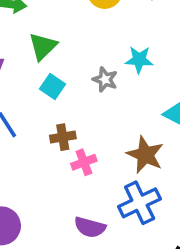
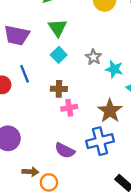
green triangle: (43, 46) -> (58, 28), turned -30
cyan star: (139, 60) -> (114, 69), moved

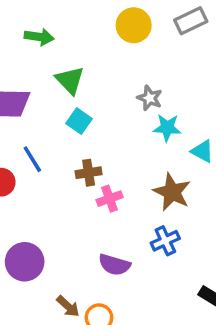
gray star: (94, 57) -> (150, 98), moved
blue cross: (100, 141) -> (165, 241), size x0.7
brown arrow: (30, 172) -> (68, 306), turned 49

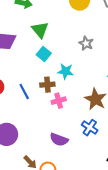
cyan star: (167, 128) -> (66, 71), moved
blue line: (32, 159) -> (24, 92), moved
blue cross: (165, 241) -> (90, 128), turned -35

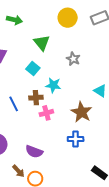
green triangle: (40, 30) -> (42, 43), moved
blue cross: (90, 128) -> (76, 139), turned -35
purple semicircle: (59, 140) -> (34, 152), moved

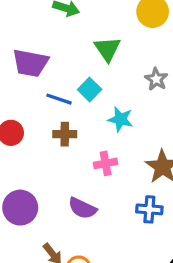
brown cross: (36, 98) -> (65, 134), moved
blue line: (14, 104) -> (59, 99), moved, turned -49
purple semicircle: (34, 152) -> (82, 208), moved

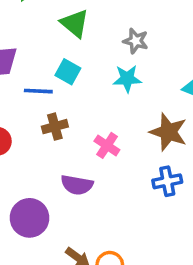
cyan star: (120, 119) -> (127, 79), moved
pink cross: (106, 163) -> (107, 145), turned -30
purple semicircle: (82, 208) -> (77, 185), moved

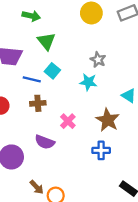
green triangle: (75, 23) -> (46, 41), moved

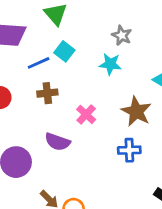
blue line: (32, 79) -> (39, 63), turned -36

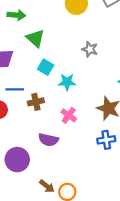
blue line: (39, 63) -> (15, 89), moved, turned 30
cyan star: (110, 64) -> (67, 82), moved

